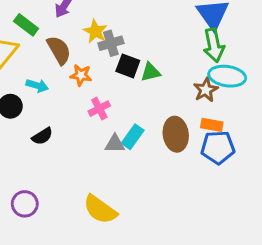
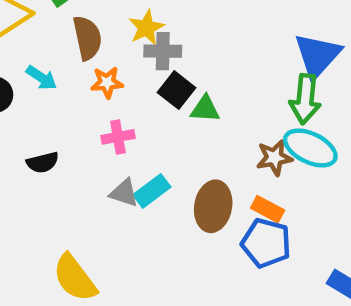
orange star: (81, 75) -> (107, 82), turned -30
black semicircle: (42, 136) -> (43, 163), moved

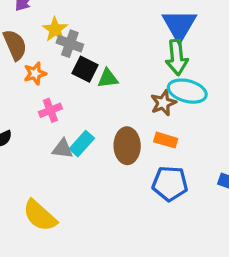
gray cross: (163, 51) -> (70, 44), turned 30
blue pentagon: (266, 243) -> (170, 184), moved

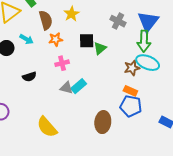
gray cross: (70, 44) -> (118, 21), moved
black square: (85, 69) -> (87, 41), turned -35
green triangle: (108, 78) -> (100, 48), turned -40
brown ellipse: (127, 146) -> (103, 122), moved
blue pentagon: (170, 184) -> (131, 106), moved

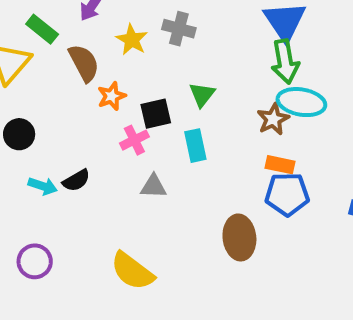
gray cross: (118, 21) -> (179, 29), moved
cyan arrow: (26, 39) -> (43, 186), moved
black square: (87, 41) -> (156, 114), moved
cyan rectangle: (79, 86) -> (195, 146), moved, turned -49

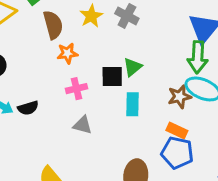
black square: (156, 114) -> (112, 77), moved
cyan rectangle: (195, 146) -> (133, 104), moved

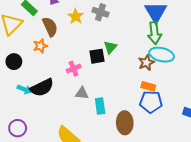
orange star: (67, 53) -> (40, 46), moved
cyan rectangle: (133, 104) -> (100, 106), moved
black semicircle: (28, 108) -> (42, 88), size x1.6

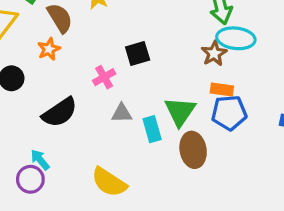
green triangle: (110, 47) -> (180, 111), moved, size x1.5
cyan arrow: (24, 89) -> (40, 160), moved, turned -144

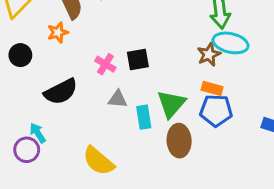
black square: (138, 54) -> (138, 60), moved
pink cross: (104, 77) -> (105, 64), turned -36

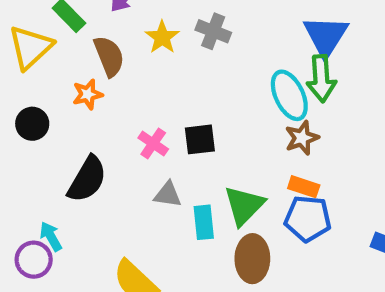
cyan ellipse: (231, 43) -> (289, 95), moved, turned 48
black semicircle: (61, 92) -> (87, 179), turned -36

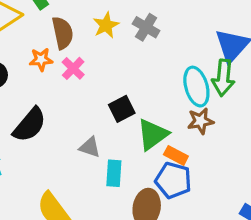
black square: (200, 139) -> (122, 109), turned -30
pink cross: (153, 143) -> (73, 68), moved
orange rectangle: (304, 187) -> (176, 155), moved
green triangle: (244, 206) -> (153, 135), moved
blue pentagon: (308, 219) -> (173, 180), moved

